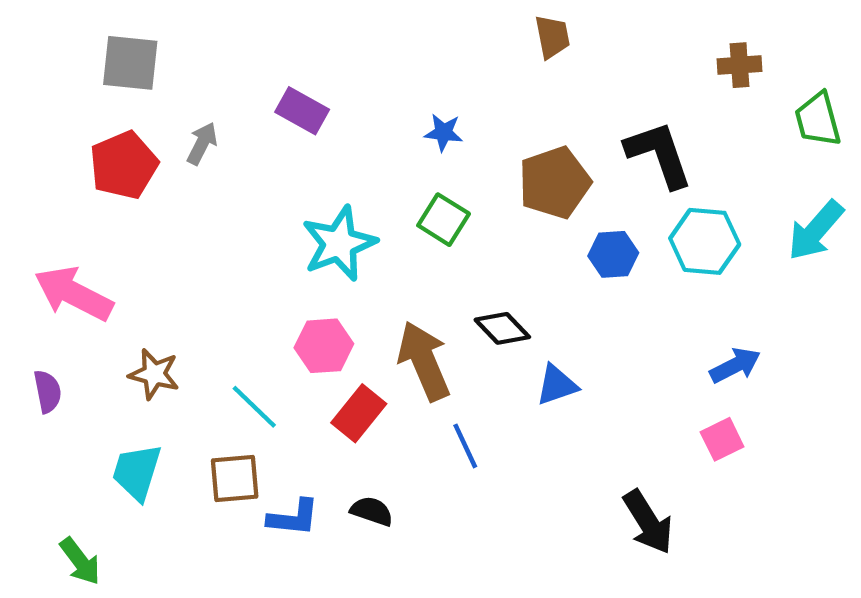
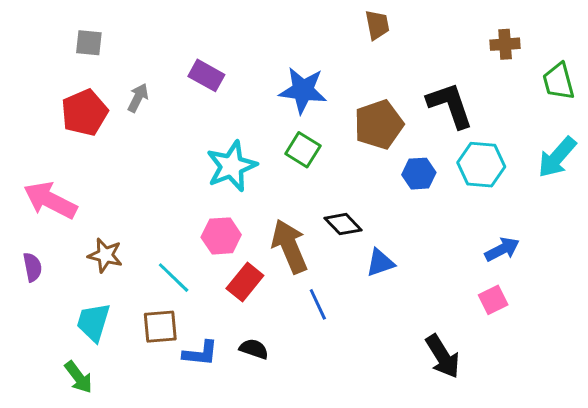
gray square: (130, 63) -> (89, 43), size x0.7
blue star: (444, 133) -> (303, 90), size x1.8
green arrow: (80, 561) -> (78, 377), moved

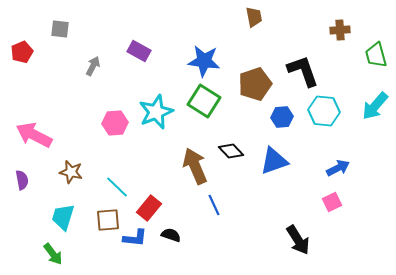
red pentagon: (84, 113) -> (22, 52), moved, size x0.7
green square: (303, 150) -> (204, 101), size x1.4
pink hexagon: (221, 236) -> (115, 123), moved
blue triangle: (380, 263) -> (274, 161), moved, size x1.4
red rectangle: (245, 282) -> (149, 208), moved

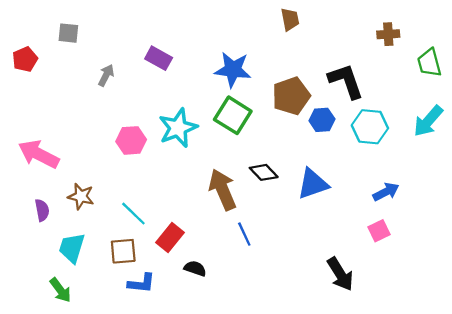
blue hexagon: (282, 117) -> (322, 120), moved
purple semicircle: (22, 180) -> (42, 210), moved
blue L-shape: (135, 238) -> (141, 283), moved

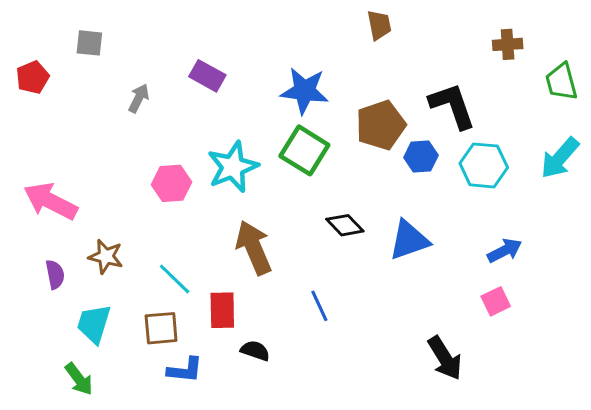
brown arrow: (223, 190) -> (254, 248), moved
red rectangle: (170, 238) -> (222, 310), turned -40

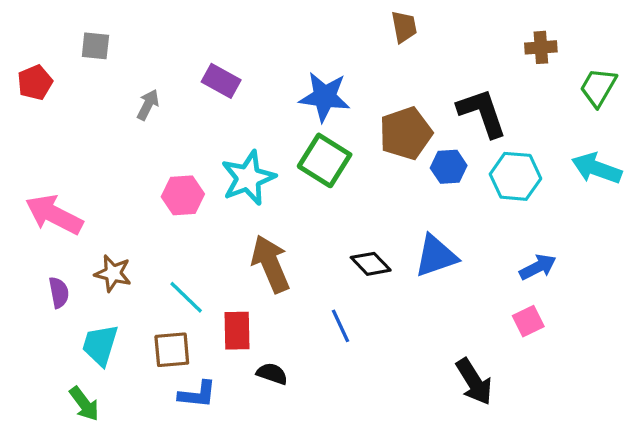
green trapezoid: (561, 82) -> (598, 87), turned 45
cyan arrow: (560, 158) -> (597, 168), turned 69
black diamond: (345, 225) -> (371, 264), moved

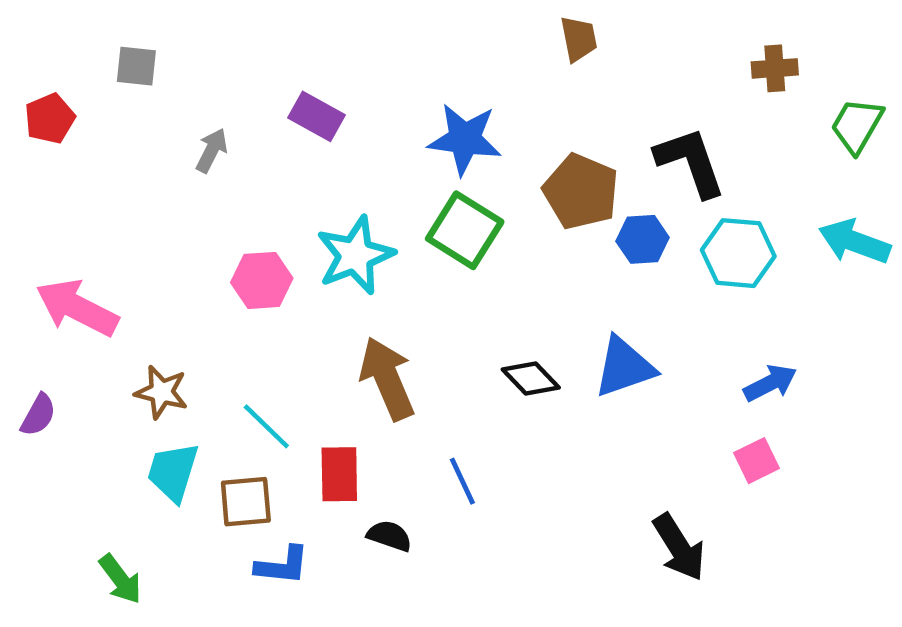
brown pentagon: (406, 133) -> (581, 192), turned -30
purple semicircle: (59, 292) -> (38, 415), moved, turned 40
blue line: (340, 326) -> (462, 481), moved
cyan trapezoid: (100, 345) -> (173, 472), moved

